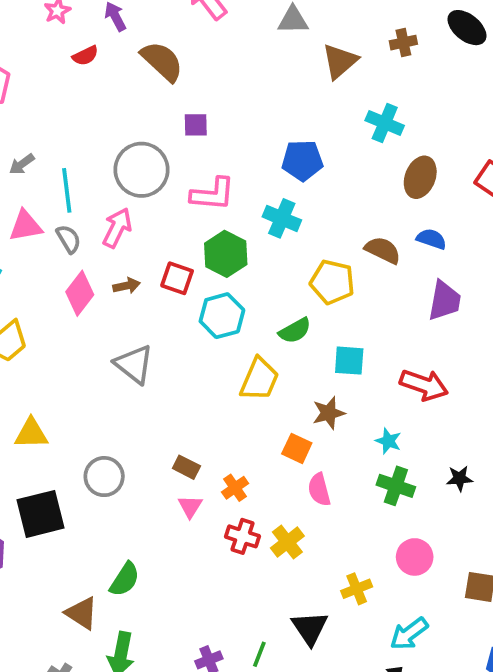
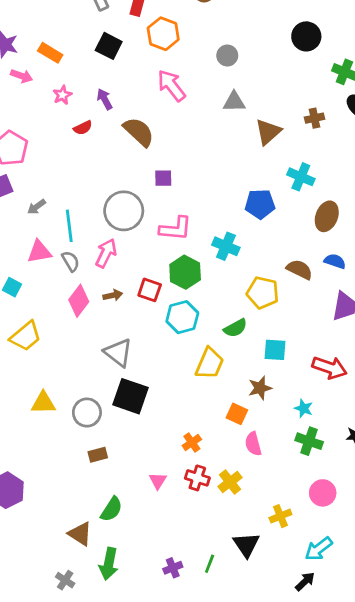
blue pentagon: (302, 160) -> (260, 204), moved
brown rectangle: (186, 467) -> (98, 455), moved, turned -42
gray circle: (104, 477) -> (87, 413), moved
pink triangle: (190, 506) -> (158, 481), moved
black square: (40, 514) -> (131, 396), moved, turned 33

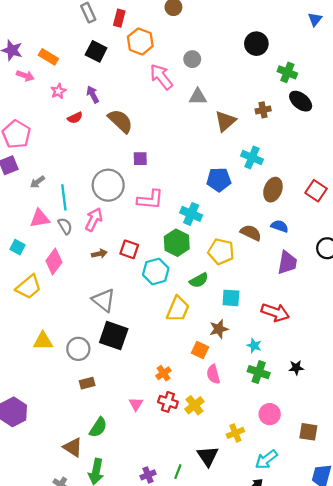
pink arrow: (171, 85) -> (161, 77), moved
green hexagon: (185, 272) -> (177, 243), moved
pink diamond: (79, 301) -> (54, 261), moved

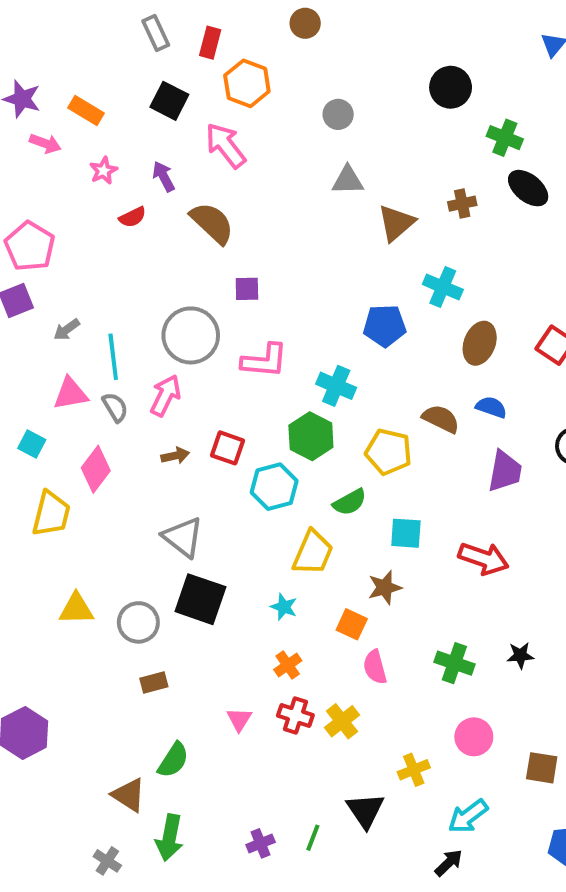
pink arrow: (161, 77) -> (226, 145), moved
yellow trapezoid: (29, 287) -> (51, 514), turned -36
cyan star: (254, 346) -> (284, 607), moved

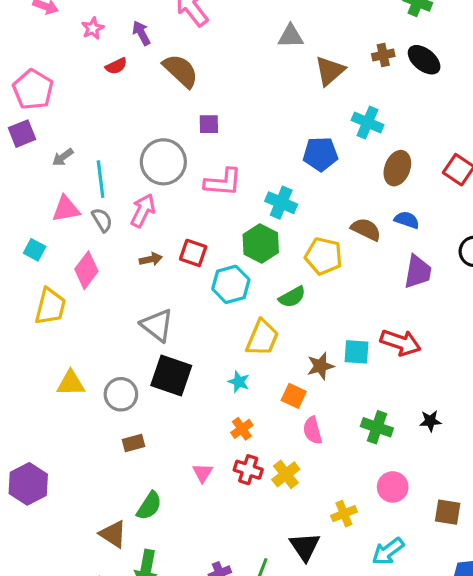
black ellipse: (528, 188) -> (424, 60), moved
cyan square: (406, 533) -> (357, 352), moved

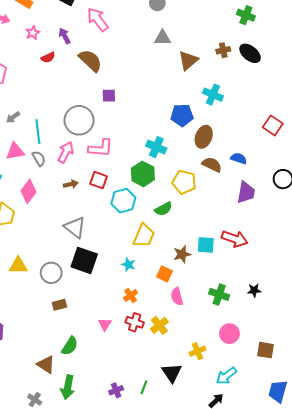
brown ellipse: (397, 168) -> (204, 137), moved
pink L-shape: (223, 182) -> (101, 148), moved

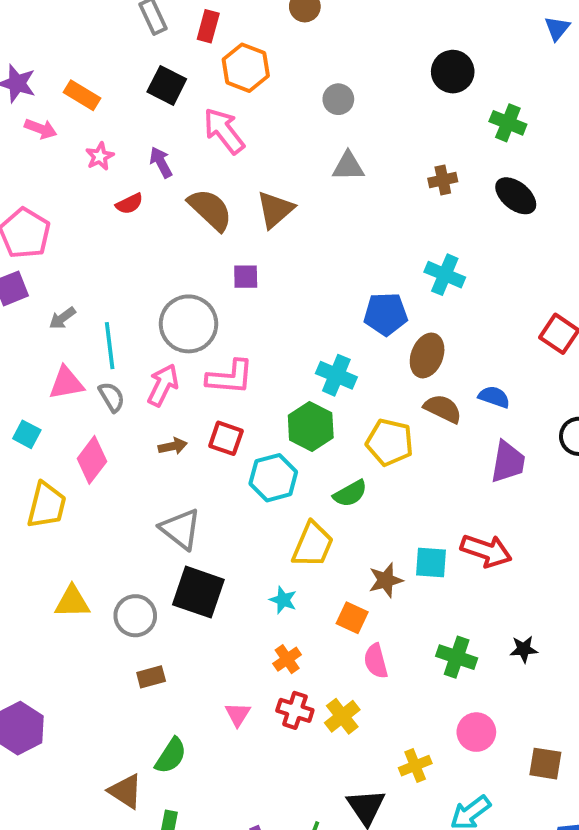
brown cross: (223, 50) -> (443, 180), moved
brown triangle: (188, 61) -> (275, 210), moved

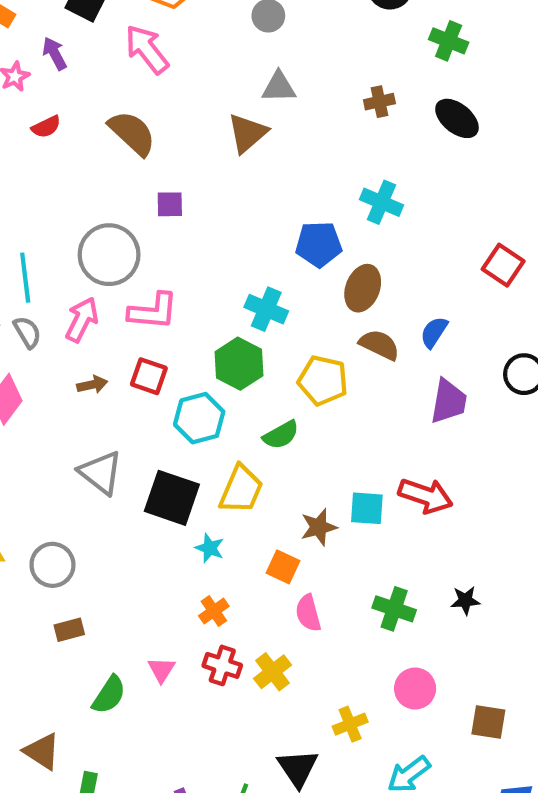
purple arrow: (161, 162) -> (55, 53), moved
brown triangle: (275, 210) -> (247, 133), moved
blue semicircle: (494, 397) -> (434, 332), turned -76
black square: (198, 592) -> (172, 498), moved
green semicircle: (171, 756) -> (109, 695), moved

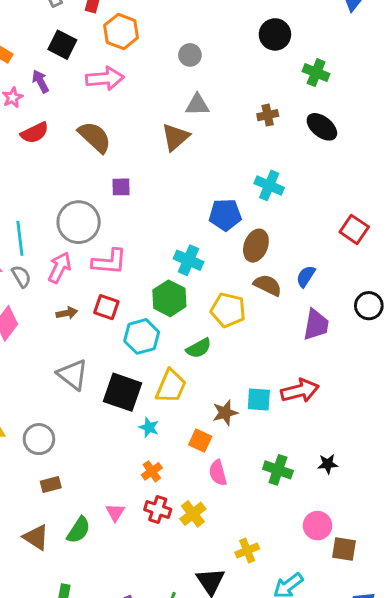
pink arrow: (147, 49) -> (105, 78), turned 123
red semicircle: (46, 127) -> (35, 133), size x1.4
red arrow: (426, 496) -> (300, 391), turned -33
pink circle: (415, 689) -> (318, 526), moved
brown triangle: (42, 751) -> (36, 537), moved

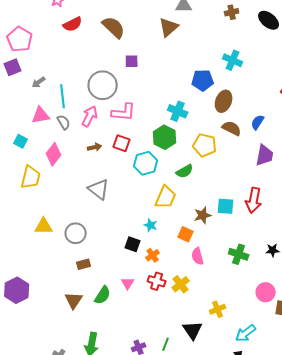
red arrow: (300, 391) -> (254, 200), turned 115
black square: (123, 392) -> (133, 244), moved, size x0.6
brown triangle: (36, 537) -> (74, 300), turned 30

